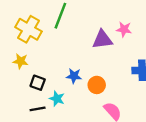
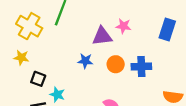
blue star: (74, 76) -> (85, 61), moved
orange circle: (97, 85) -> (116, 64), moved

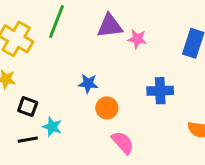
purple triangle: (102, 36) -> (110, 26), moved
orange circle: (116, 64) -> (107, 108), moved

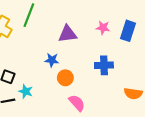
purple triangle: (110, 26) -> (67, 34), moved
pink star: (137, 39) -> (103, 28), moved

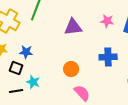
blue star: (52, 60) -> (26, 52), moved

